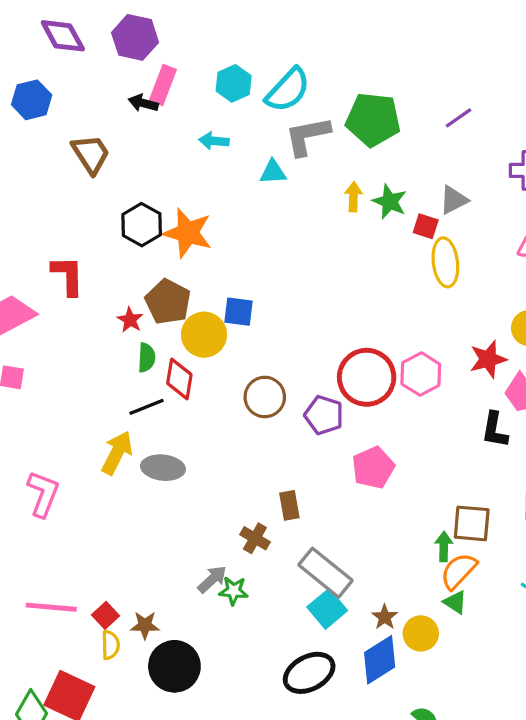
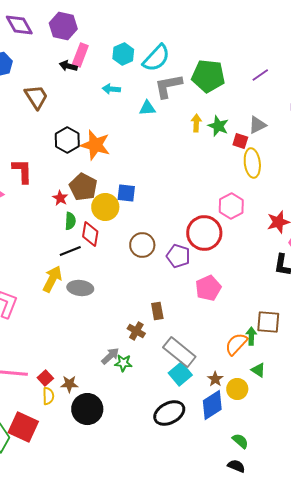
pink hexagon: (421, 374) -> (231, 206), moved
orange semicircle: (459, 571) -> (236, 344), moved

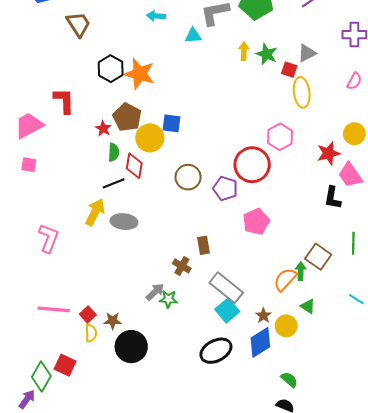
brown square: (268, 322) -> (318, 257), turned 30
red square: (23, 427) -> (65, 365), size x0.7

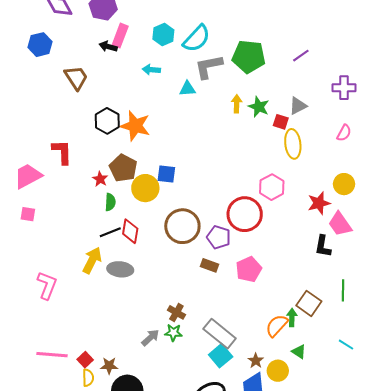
red diamond: (134, 166) -> (130, 231), moved
brown circle: (188, 177) -> (182, 226), size x1.4
brown rectangle: (204, 245) -> (210, 265), moved, turned -60
green star: (168, 299) -> (173, 333), moved

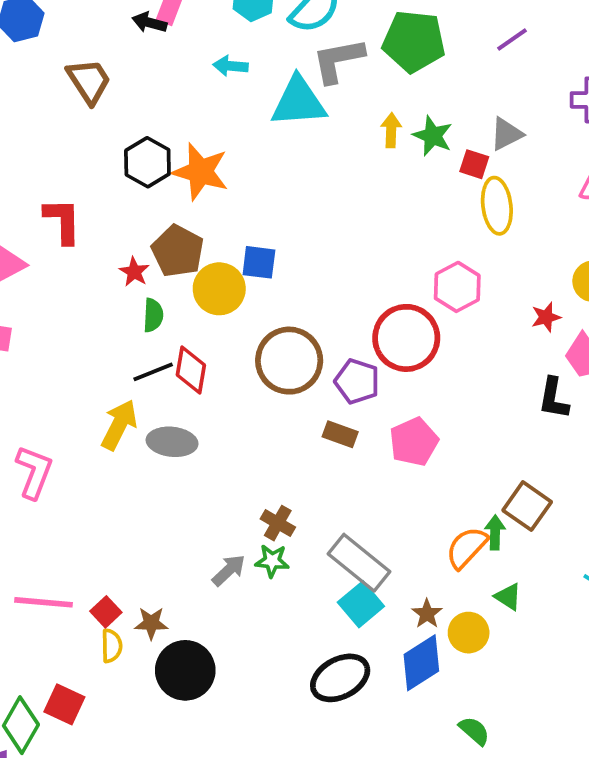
cyan triangle: (187, 89) -> (299, 102), size x1.8
red star: (319, 203) -> (546, 317), size x0.7

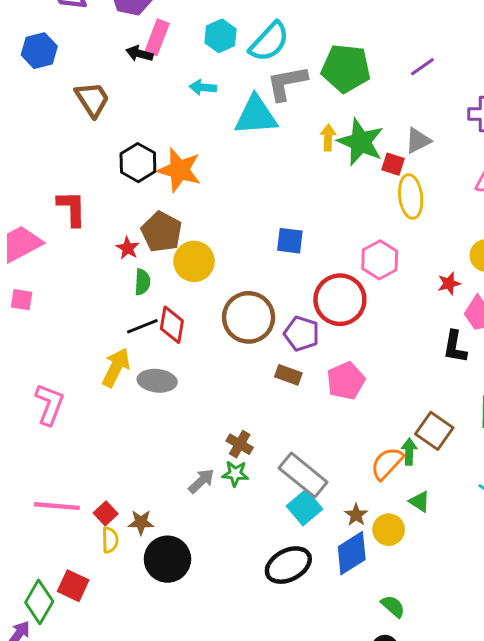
green star: (433, 136) -> (361, 142), size x1.5
blue square: (259, 262) -> (290, 241), moved

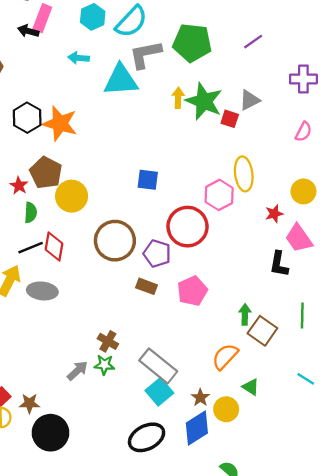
yellow ellipse: (411, 197) -> (244, 174), moved
green arrow: (409, 452) -> (245, 314), moved

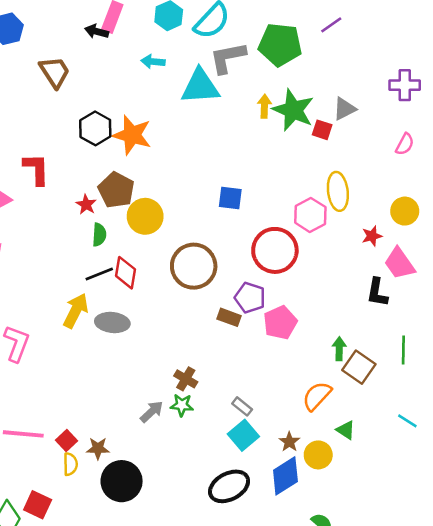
purple line: (253, 42) -> (331, 25), moved
purple pentagon: (157, 254) -> (250, 298), moved
gray rectangle: (158, 366) -> (242, 406), size x0.5

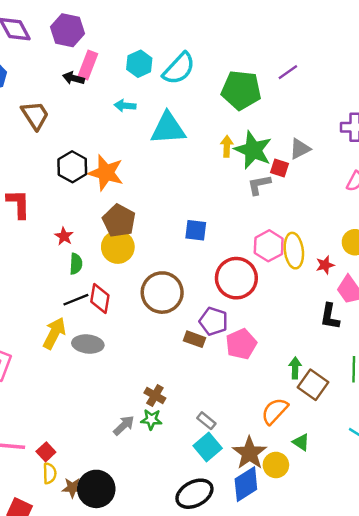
gray L-shape: (228, 58) -> (259, 185), moved, size x0.7
brown pentagon: (116, 190) -> (119, 221), moved
yellow ellipse: (338, 191) -> (294, 251), moved
brown star: (289, 442) -> (250, 453), size x1.8
brown star: (98, 448) -> (72, 488), moved

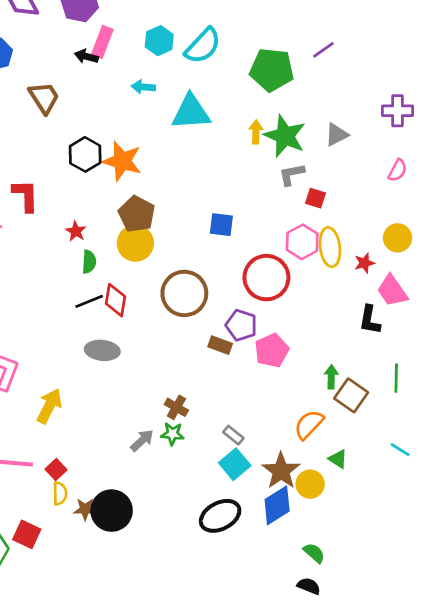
red square: (279, 168) -> (315, 198), moved
yellow arrow: (54, 333) -> (49, 406), moved

